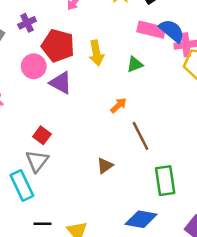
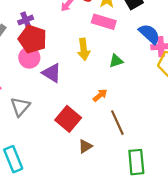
pink rectangle: (151, 30) -> (104, 22), moved
red pentagon: (58, 46) -> (32, 39), moved
red square: (42, 135) -> (68, 119), moved, size x1.6
gray triangle: (37, 161) -> (20, 107), moved

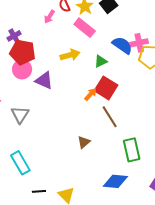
pink rectangle: (104, 22) -> (85, 28), turned 30
blue semicircle: (149, 34) -> (122, 45), moved
yellow arrow: (84, 49) -> (70, 55), turned -90
red square: (68, 119) -> (106, 88), moved

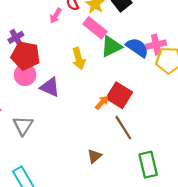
yellow arrow: (70, 55) -> (79, 59), turned 90
green triangle: (101, 61) -> (111, 47), moved, size x1.5

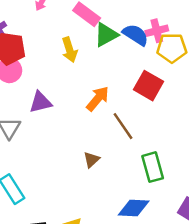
purple triangle: (50, 87) -> (40, 102), moved, turned -35
red square: (119, 95) -> (148, 86), moved
orange arrow: (102, 103) -> (98, 99), size x1.5

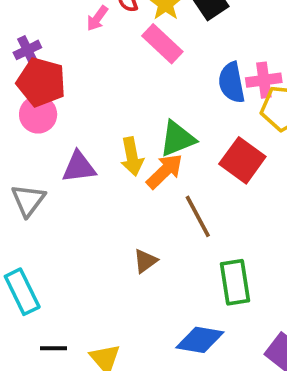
green triangle: (106, 35) -> (177, 139), moved
blue semicircle: (135, 35) -> (232, 83), turned -140
yellow arrow: (70, 50) -> (132, 157), moved

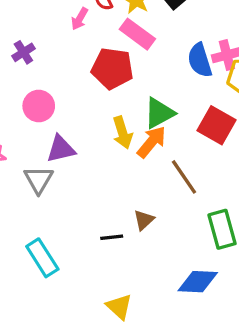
red pentagon: (41, 82) -> (112, 68), moved
purple triangle: (79, 167) -> (61, 149), moved
black line: (54, 348) -> (112, 237), moved

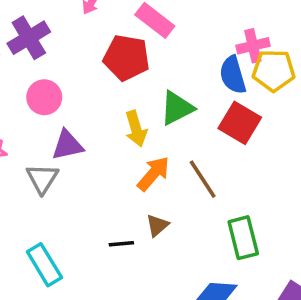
purple cross: (23, 52) -> (29, 38), size x1.6
blue semicircle: (200, 60) -> (233, 75), moved
orange arrow: (152, 142) -> (153, 174), moved

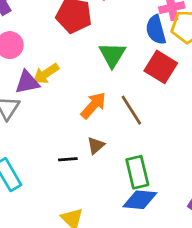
green triangle: (177, 108) -> (112, 55), turned -32
yellow arrow: (136, 129) -> (46, 74), moved, turned 72
green rectangle: (243, 238) -> (137, 172), moved

